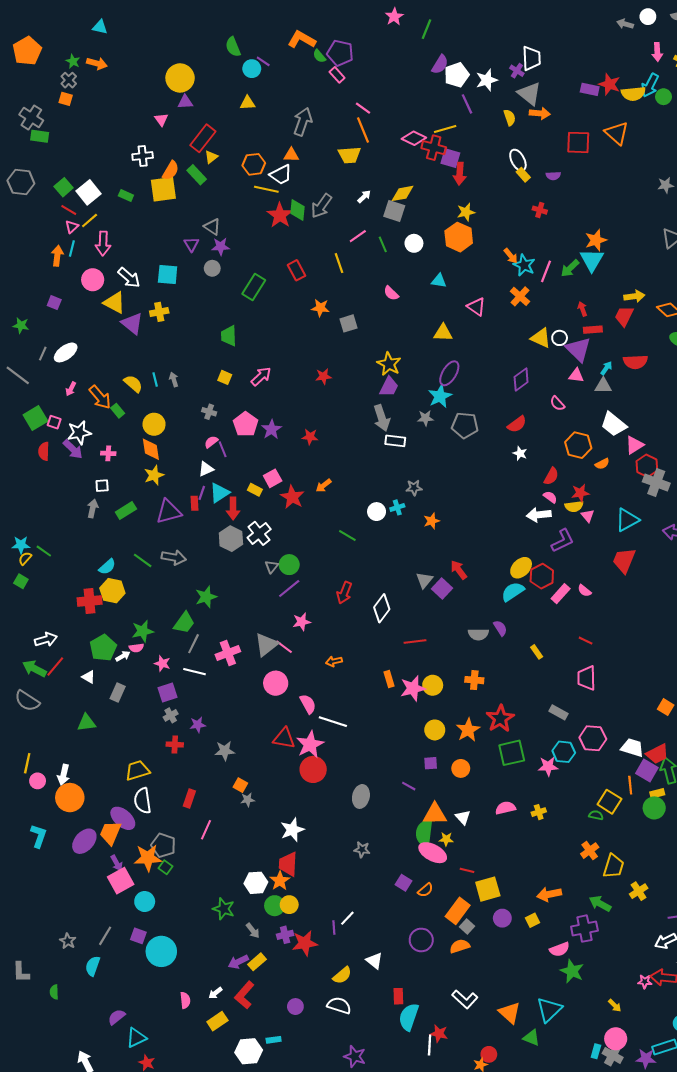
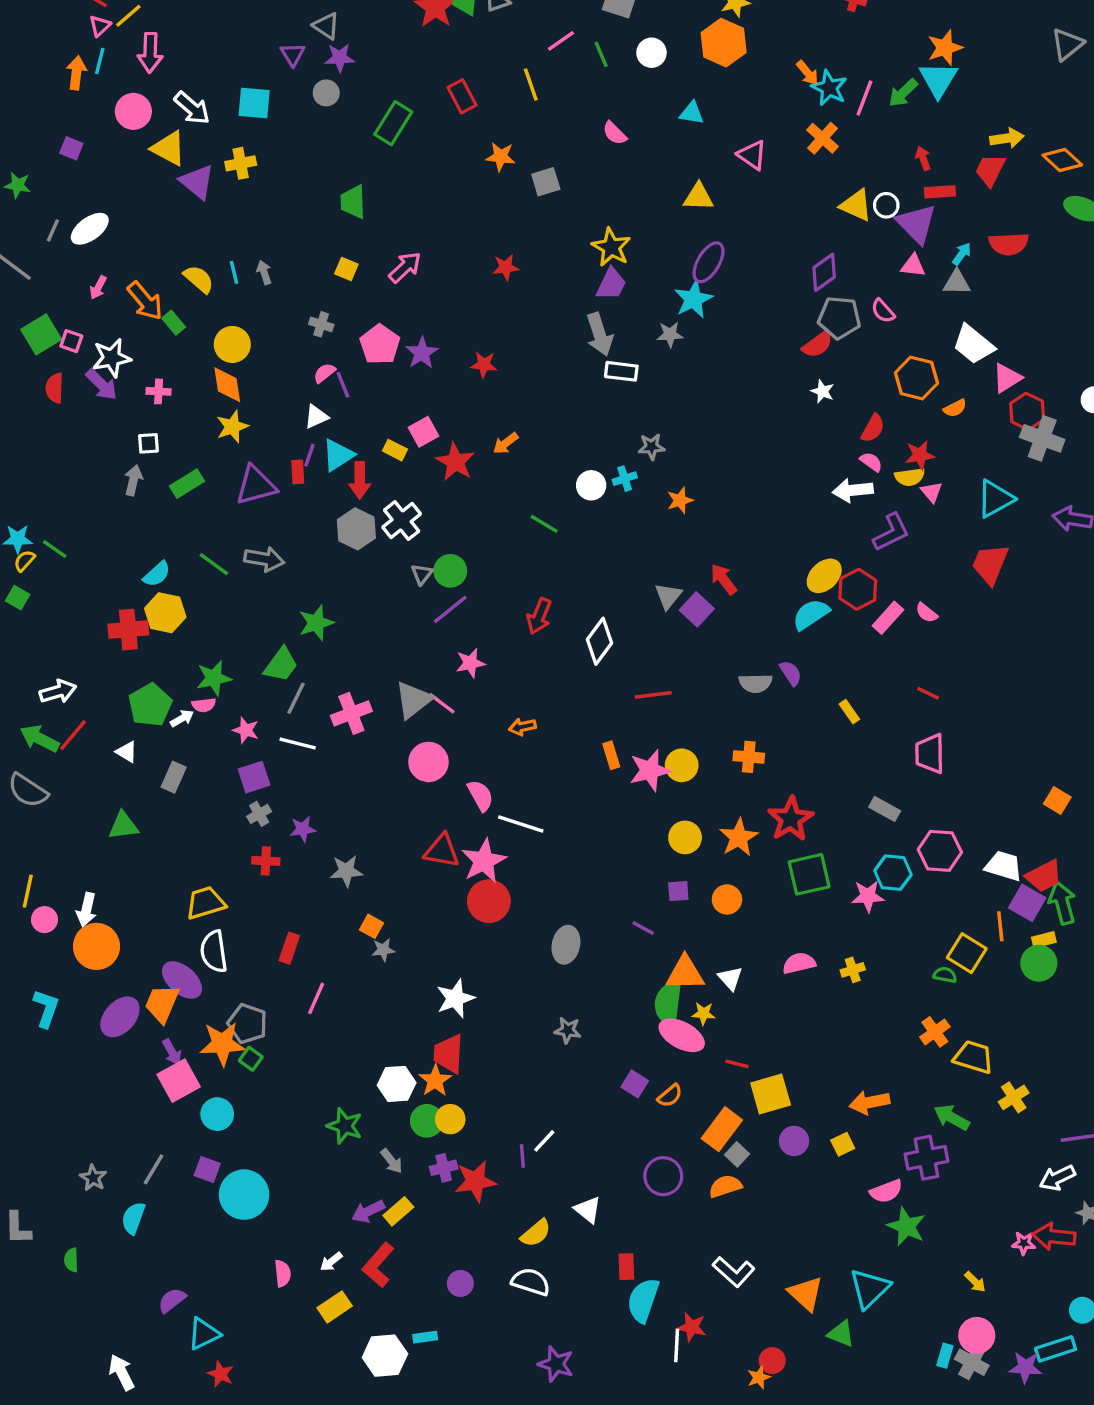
gray pentagon: (465, 425) -> (839, 318), moved
yellow trapezoid: (614, 866) -> (973, 1057), turned -90

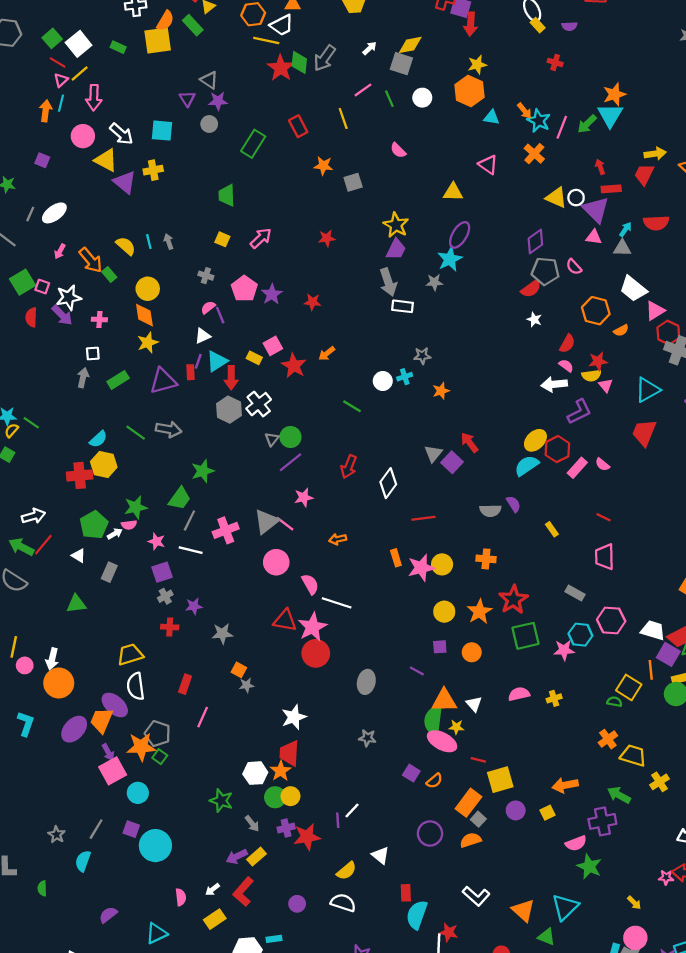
cyan triangle: (692, 113) -> (491, 117), moved
cyan triangle: (204, 1334) -> (156, 933), moved

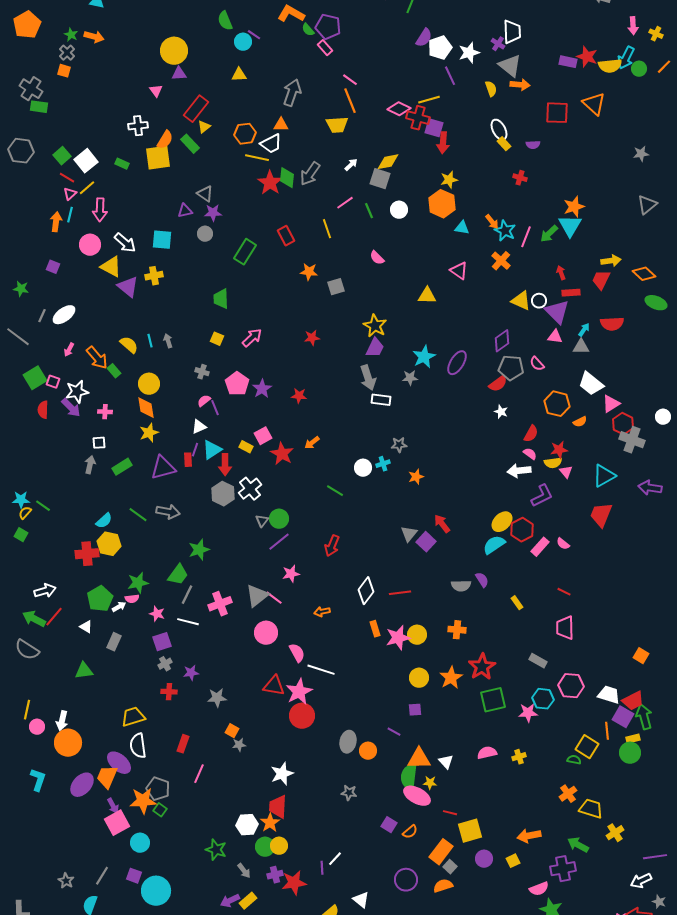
purple triangle: (187, 99) -> (185, 211), turned 49
purple ellipse: (460, 235) -> (457, 363), moved
white diamond: (388, 483) -> (366, 591), moved
orange circle: (472, 652) -> (368, 751), moved

